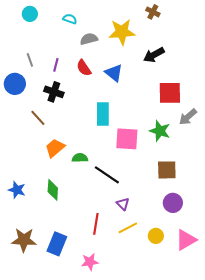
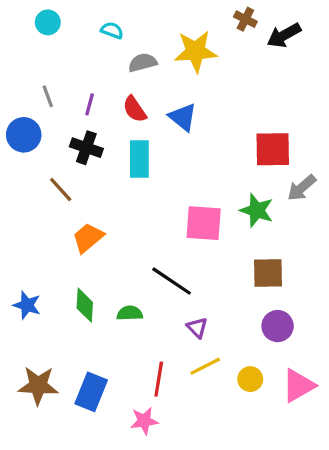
black arrow: (154, 55) -> (284, 35), moved
cyan rectangle: (103, 114) -> (139, 159), moved
green semicircle: (80, 158) -> (130, 313), moved
red line: (96, 224) -> (159, 379), moved

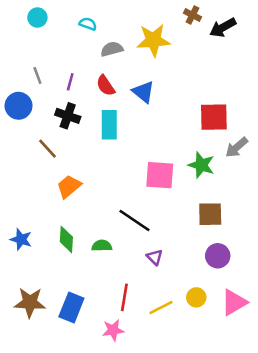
yellow line: (205, 366) -> (161, 307), moved

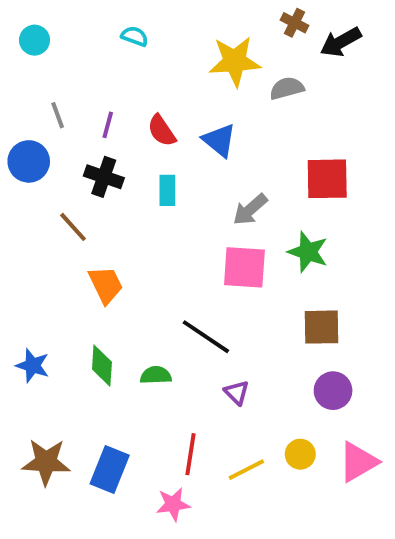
cyan circle: (37, 18) -> (34, 40), moved
gray semicircle: (112, 49) -> (287, 88), moved
cyan rectangle: (109, 125) -> (167, 190), size x0.7
gray arrow: (237, 147) -> (250, 210), moved
orange trapezoid: (69, 186) -> (106, 285), turned 104

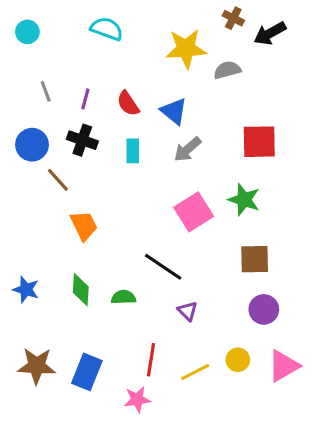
cyan semicircle: (135, 36) -> (107, 29), size x1.5
blue circle: (29, 161) -> (32, 145), moved
gray arrow: (250, 210) -> (188, 149), moved
pink square: (244, 267) -> (194, 212), turned -36

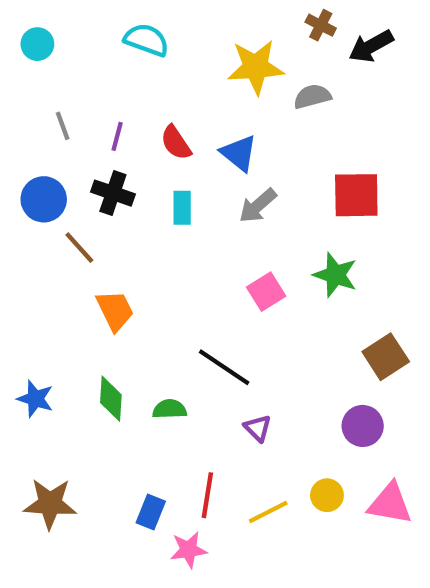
pink square: (194, 212) -> (266, 292), size x0.7
brown square: (255, 259) -> (386, 357), moved, turned -32
pink triangle: (284, 366) -> (390, 504), turned 40
blue rectangle: (87, 372) -> (151, 512), moved, size x0.7

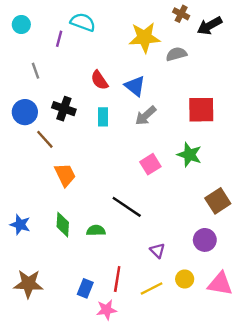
purple line: (117, 136) -> (59, 39), moved
purple triangle: (258, 428) -> (157, 251), moved

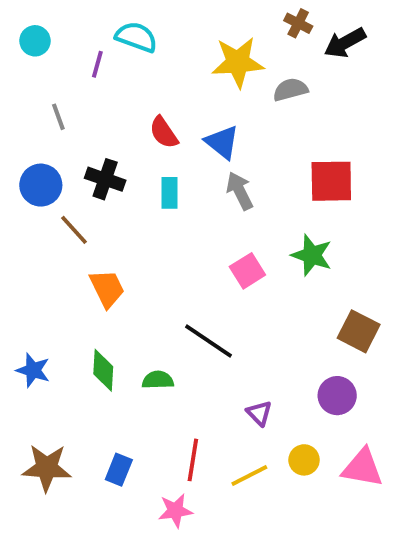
gray arrow: (146, 116) -> (240, 191), turned 105
brown square: (218, 201) -> (359, 331), turned -30
blue rectangle: (85, 288) -> (119, 470), moved

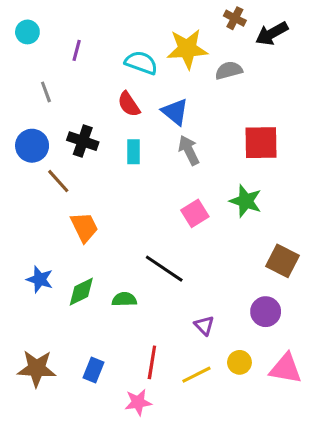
cyan semicircle: (136, 37) -> (141, 63), moved
blue star: (33, 370) -> (40, 279), moved
green diamond: (103, 370) -> (81, 292), turned 60

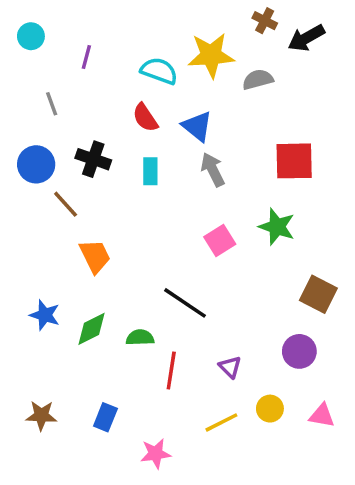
red line: (152, 362) -> (171, 370), moved
brown star: (37, 368) -> (41, 415), size x0.7
pink triangle: (286, 368) -> (322, 415), size x0.7

